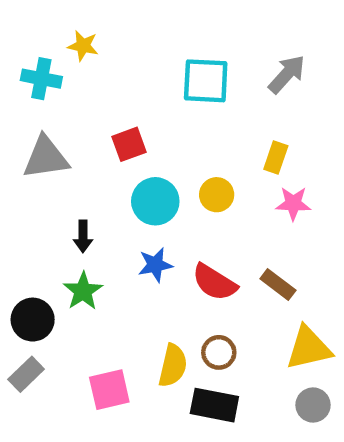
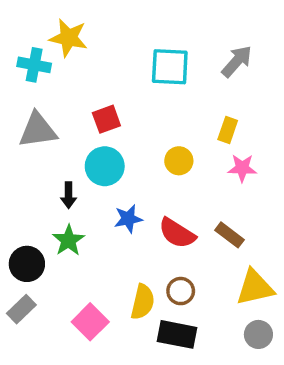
yellow star: (83, 46) -> (69, 38), size x1.5
cyan circle: (155, 201) -> (105, 166), moved
pink square: (109, 390) -> (90, 322), turned -32

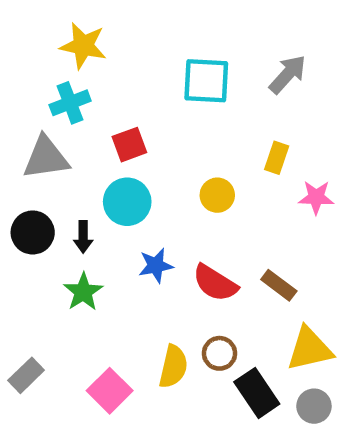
cyan cross: (34, 65) -> (70, 103), moved, turned -32
pink star: (242, 168) -> (316, 197), moved
black circle: (27, 264) -> (33, 232), moved
black rectangle: (177, 334) -> (257, 393), moved, turned 45

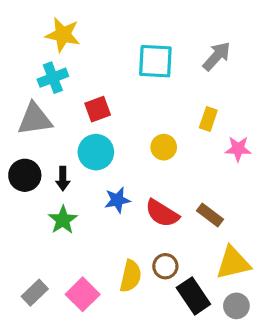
gray rectangle: (26, 375) -> (35, 293), moved

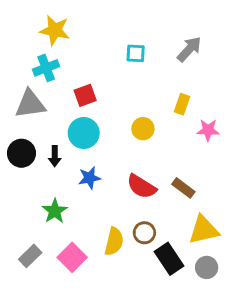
cyan square: (155, 61) -> (136, 53), size x0.6
blue star: (117, 200) -> (89, 178), moved
green star: (63, 220) -> (55, 211), moved

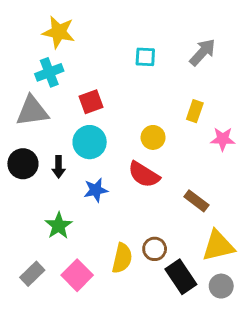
red semicircle: (142, 186) -> (144, 175), moved

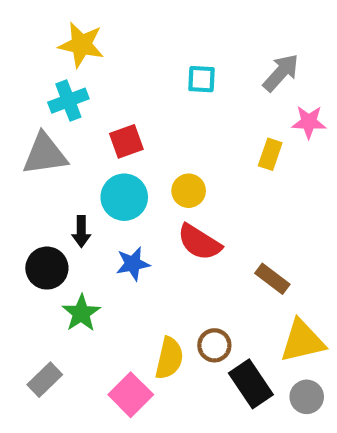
yellow circle: (153, 137) -> (189, 191), moved
pink star: (223, 139) -> (309, 122), moved
black circle: (23, 164) -> (47, 268), moved
pink square: (77, 275) -> (131, 395), moved

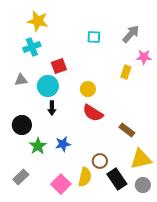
gray triangle: (45, 154) -> (21, 80), moved, size x0.6
cyan circle: (124, 197) -> (48, 86), moved
black arrow: (81, 232) -> (52, 108), moved
blue star: (133, 264) -> (63, 144), moved
yellow semicircle: (169, 358) -> (85, 177), moved

